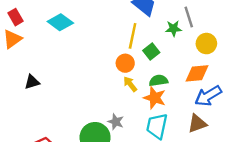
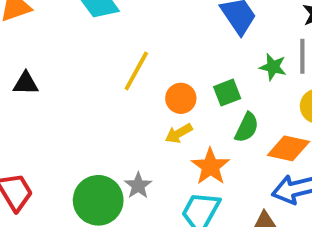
yellow line: (133, 36) -> (136, 71), moved
green semicircle: (158, 81) -> (247, 127), moved, turned 108
yellow arrow: (130, 84) -> (179, 133), turned -98

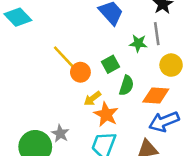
yellow line: (136, 71) -> (64, 57), moved, turned -64
yellow arrow: (179, 133) -> (92, 98), moved

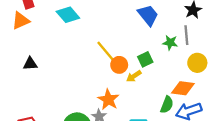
green semicircle: (126, 85) -> (167, 105), moved
yellow arrow: (92, 98) -> (134, 76), moved
orange star: (106, 114) -> (108, 100), moved

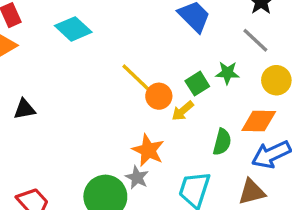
gray line: (186, 35) -> (255, 40), turned -36
green star: (170, 43) -> (227, 73), moved
green semicircle: (167, 105) -> (222, 142), moved

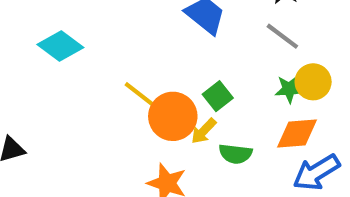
green star: (227, 73) -> (289, 89), moved
orange circle: (159, 96) -> (173, 116), size x1.5
green semicircle: (222, 142) -> (235, 154), moved, turned 88

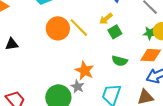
orange circle: (173, 116) -> (58, 28), moved
yellow arrow: (204, 131) -> (106, 19), moved

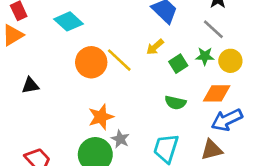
green square: (115, 32) -> (178, 64), moved
green star: (150, 33) -> (205, 56), moved
orange star: (85, 71) -> (101, 117), moved, turned 30

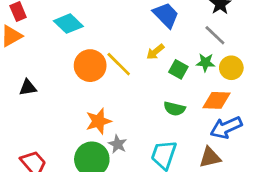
green square: (178, 64) -> (178, 69), turned -30

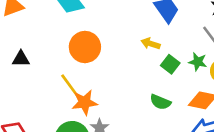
yellow arrow: (155, 52) -> (150, 44), turned 48
yellow line: (119, 64) -> (71, 87), moved

